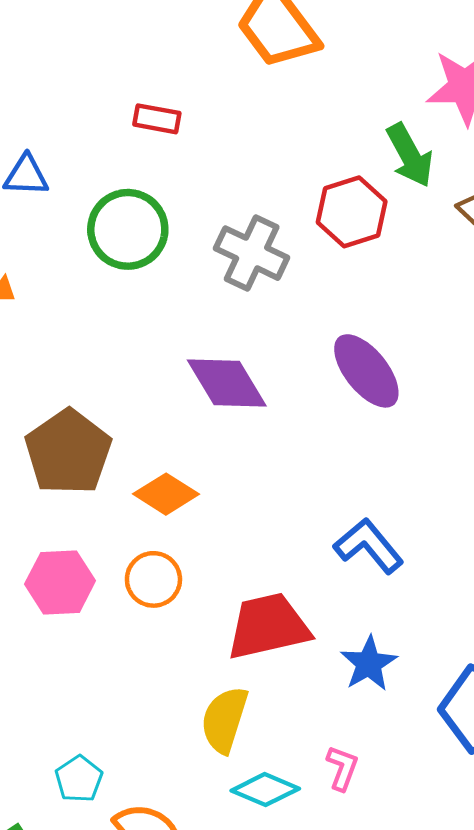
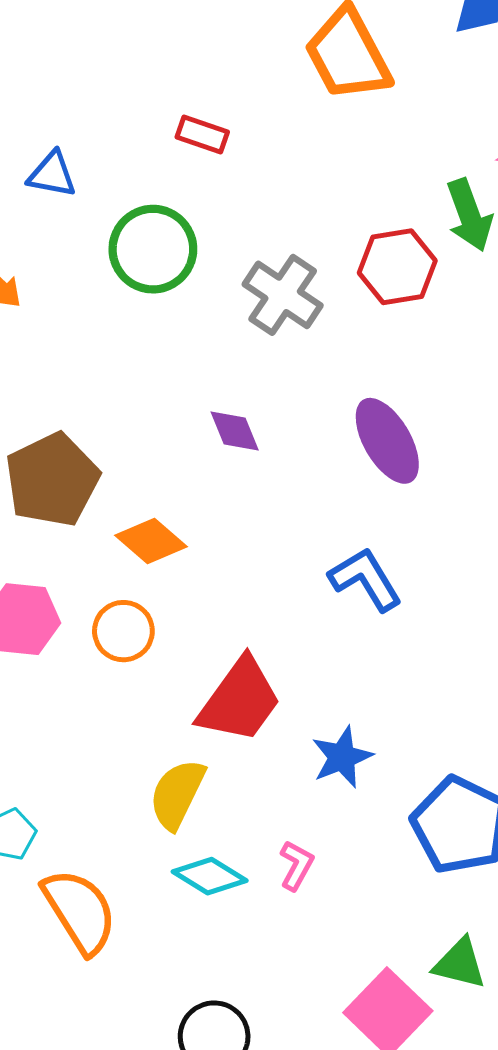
purple diamond: (227, 383) -> (235, 431), size x0.6
blue L-shape: (369, 546) -> (366, 579), moved
red trapezoid: (268, 626) -> (240, 700), turned 130

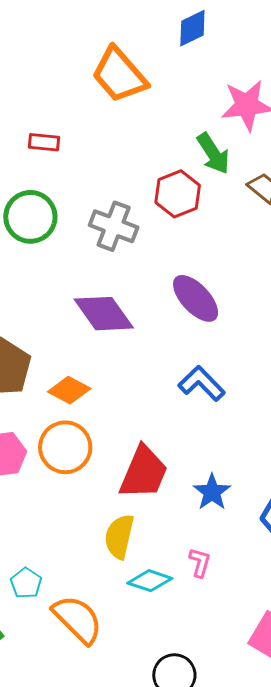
purple diamond: (235, 431) -> (104, 314), size x1.8
orange circle: (123, 631) -> (65, 447), size x1.4

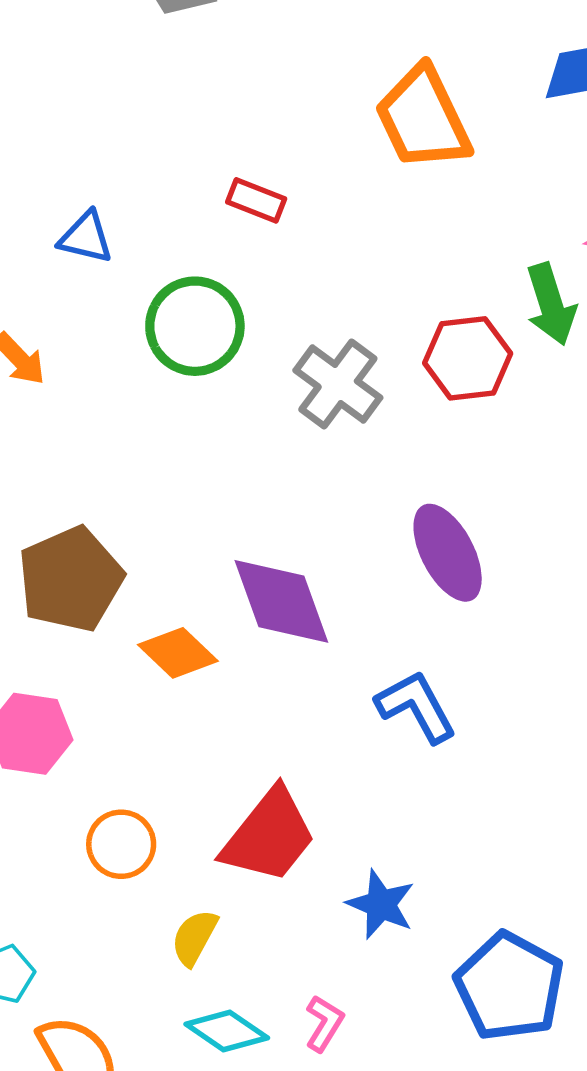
purple diamond: (104, 314) -> (281, 601), moved
orange circle: (65, 447) -> (121, 844), moved, size x0.7
blue star: (212, 492) -> (381, 904), turned -30
yellow semicircle: (119, 537) -> (194, 938), size x0.7

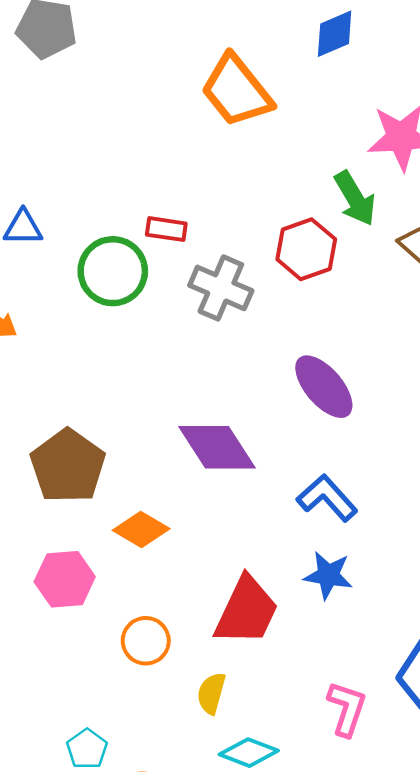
red rectangle: (256, 200) -> (166, 229), moved
orange diamond: (178, 653) -> (141, 530), moved
blue star: (381, 904) -> (328, 575), moved
pink L-shape: (324, 1023) -> (347, 709), moved, size x1.4

